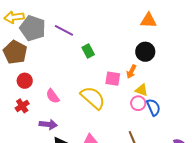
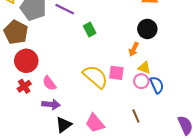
pink square: (113, 79) -> (116, 73), moved
red circle: (25, 81) -> (26, 61), size x1.5
pink semicircle: (53, 96) -> (49, 83), moved

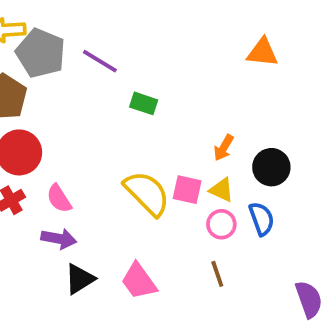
green rectangle: (90, 29) -> (144, 103), turned -48
black circle: (147, 29) -> (271, 167), moved
yellow triangle: (144, 68) -> (222, 190), moved
pink circle: (141, 81) -> (221, 224), moved

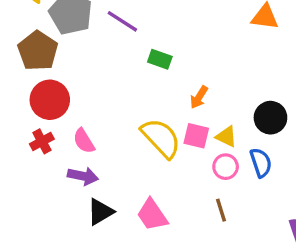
orange arrow: (224, 148) -> (199, 97), moved

